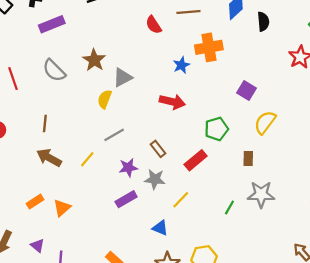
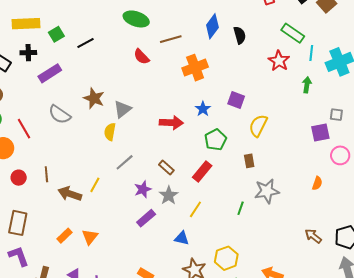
blue star: (181, 65) -> (203, 109), moved
brown line: (45, 123) -> (46, 174), moved
yellow line: (87, 159) -> (95, 185), moved
gray star: (155, 179) -> (169, 195), turned -30

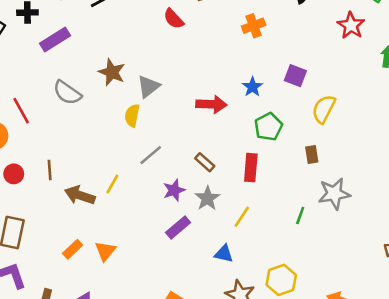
orange cross: (195, 68) -> (254, 26), moved, size x0.7
red rectangle: (202, 171) -> (251, 168), turned -35

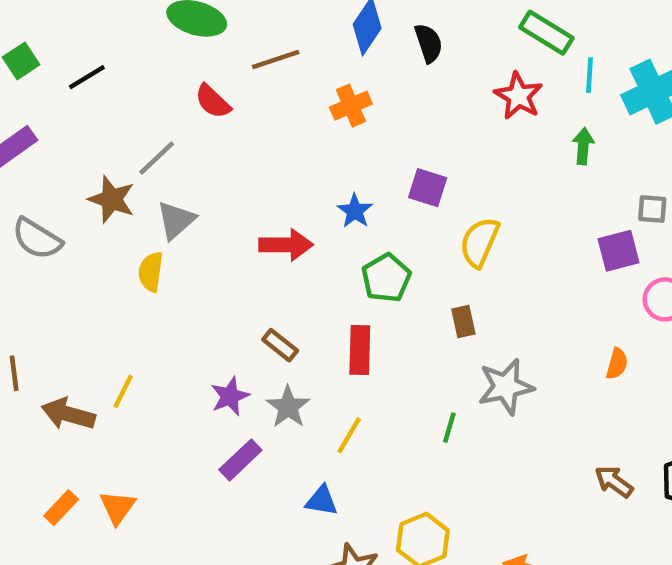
gray line: (151, 155) -> (157, 158), moved

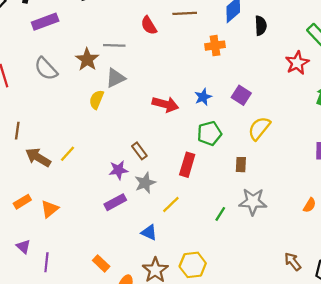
gray line: (157, 158) -> (114, 45), turned 30
brown rectangle: (280, 345) -> (139, 151), moved

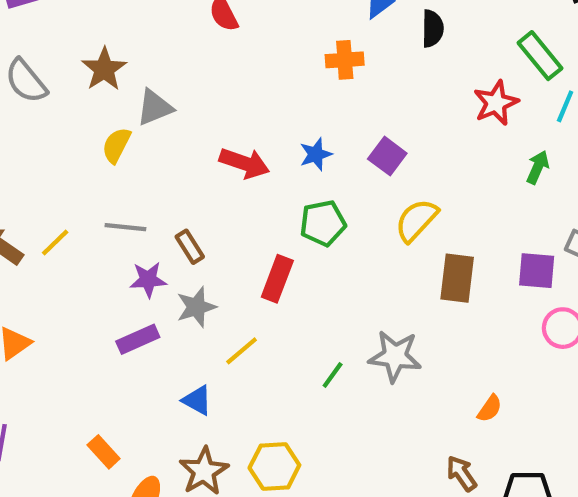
gray line: (114, 45) -> (125, 227), moved
brown rectangle: (241, 165) -> (457, 278), moved, size x1.6
orange semicircle: (310, 205) -> (490, 408), moved

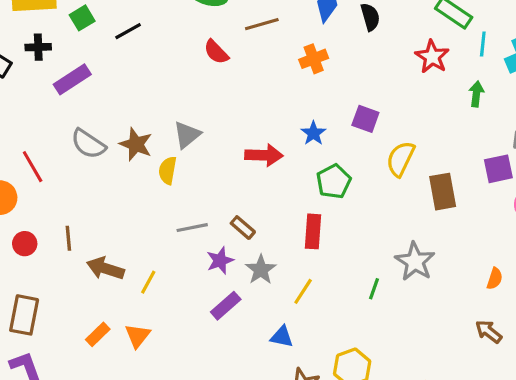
brown star: (104, 69) -> (136, 144), moved
yellow line: (55, 242) -> (148, 282), moved
gray star: (395, 356) -> (415, 262), turned -30

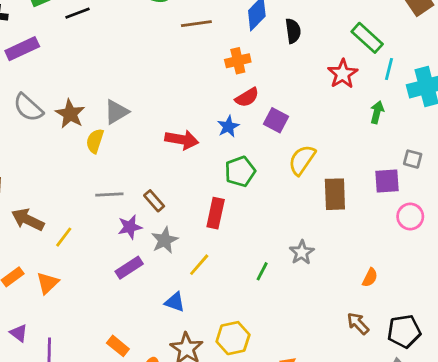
red semicircle: (216, 52) -> (247, 97), moved, turned -85
gray star: (415, 262) -> (302, 252), size x0.7

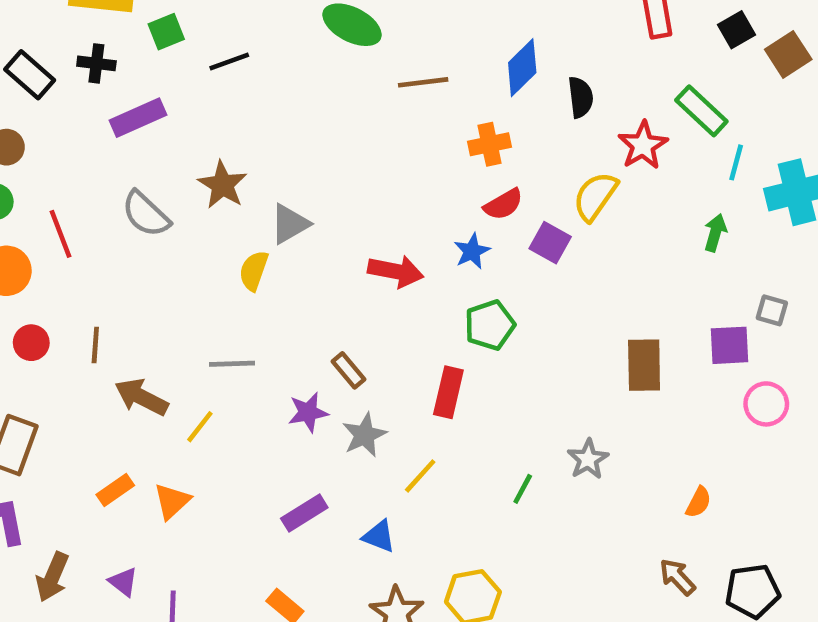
red star: (343, 74) -> (643, 145), moved
brown star: (70, 114) -> (222, 185), moved
yellow semicircle: (302, 160) -> (595, 196), moved
gray line: (109, 194) -> (232, 364), moved
purple rectangle: (129, 268) -> (304, 513), moved

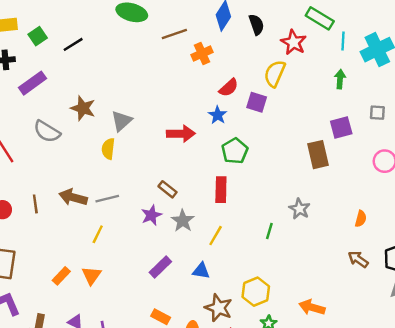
orange cross: (490, 144) -> (202, 53), moved
purple square: (729, 345) -> (341, 127), moved
brown arrow: (141, 397) -> (73, 197), moved

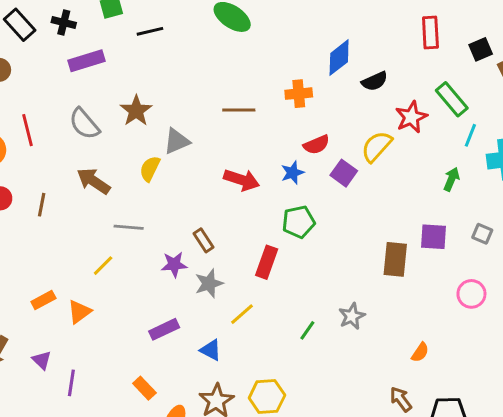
black semicircle: (256, 25) -> (375, 81), turned 66
brown line: (174, 34) -> (239, 110), moved
brown arrow: (73, 197) -> (94, 181), moved

